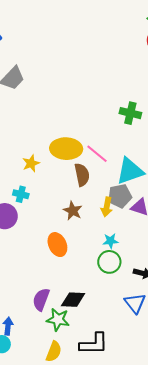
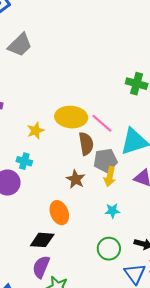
gray pentagon: (120, 196) -> (105, 160), moved
green circle: (109, 262) -> (109, 249), moved
black diamond: (73, 300) -> (42, 240), moved

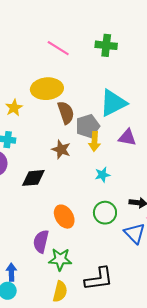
pink line: (102, 123) -> (58, 48), moved
orange ellipse: (59, 213) -> (64, 217), moved
black diamond: (42, 240) -> (33, 178), moved

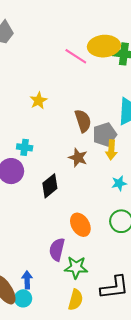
yellow ellipse: (47, 89) -> (104, 46), moved
yellow star: (14, 108) -> (38, 101), moved
black diamond: (33, 178) -> (50, 186), turned -35

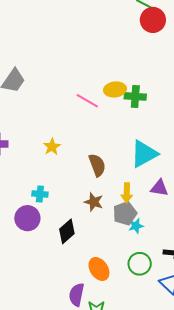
yellow ellipse: (104, 46) -> (115, 89), size x0.7
gray pentagon: (105, 135) -> (125, 213), moved

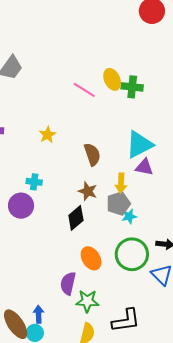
yellow ellipse: (115, 89) -> (112, 79), turned 70
purple triangle: (159, 188) -> (144, 167), moved
black diamond: (67, 231) -> (76, 218), moved
green circle: (140, 264) -> (132, 254), size x1.4

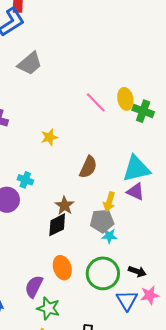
brown semicircle: (92, 154) -> (88, 167), turned 30
brown star: (88, 191) -> (65, 206), moved

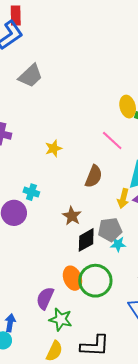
pink line: (96, 102) -> (112, 141), moved
yellow arrow: (109, 202) -> (123, 198), moved
black diamond: (57, 225) -> (86, 240), moved
green circle: (103, 273) -> (95, 281), moved

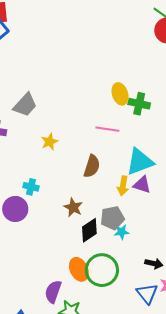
gray trapezoid: (31, 76) -> (25, 105), moved
pink line: (112, 141) -> (107, 129), turned -30

